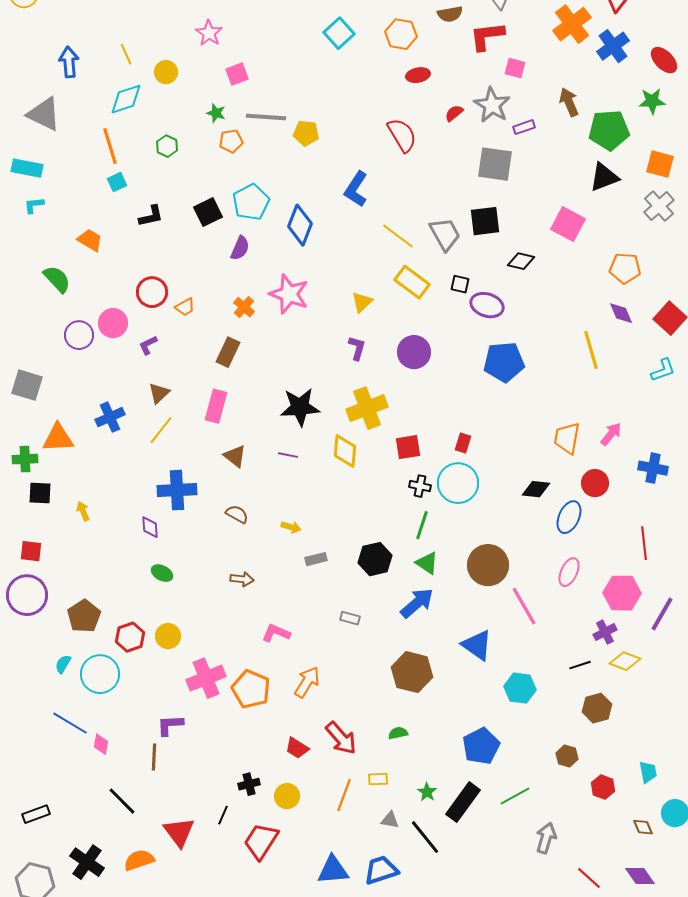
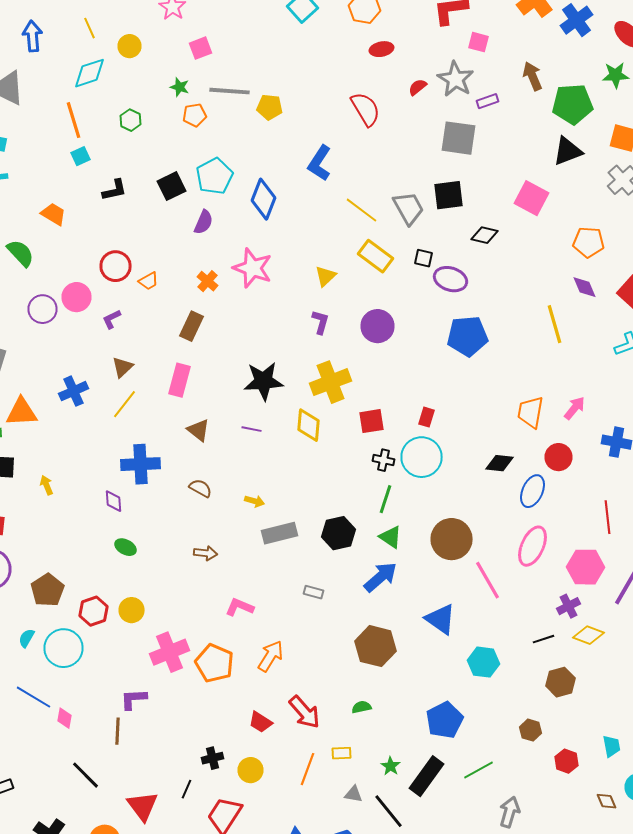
gray rectangle: (316, 559) -> (280, 533), size x1.6
pink ellipse: (569, 572) -> (532, 546), size x1.4

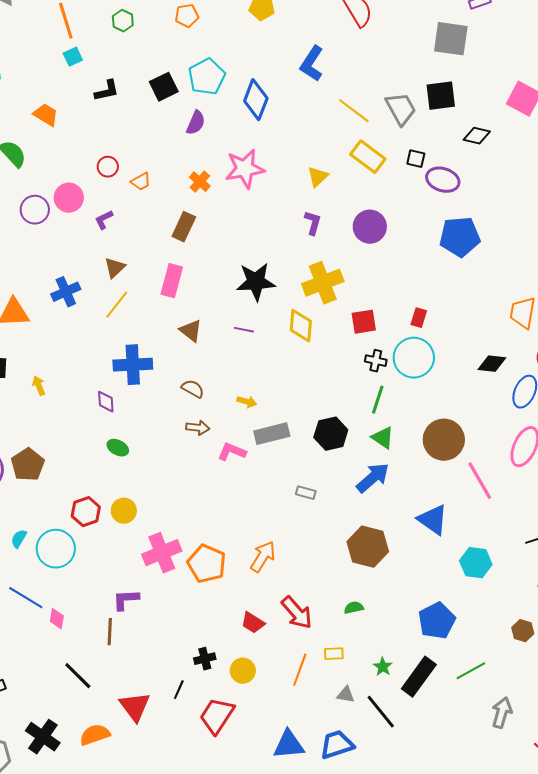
red circle: (116, 266) -> (108, 167), size x0.7
pink star: (252, 268) -> (245, 169), turned -30
brown arrow: (206, 553) -> (198, 428), moved
brown pentagon: (48, 590) -> (28, 465), moved
pink L-shape: (240, 607) -> (232, 452), moved

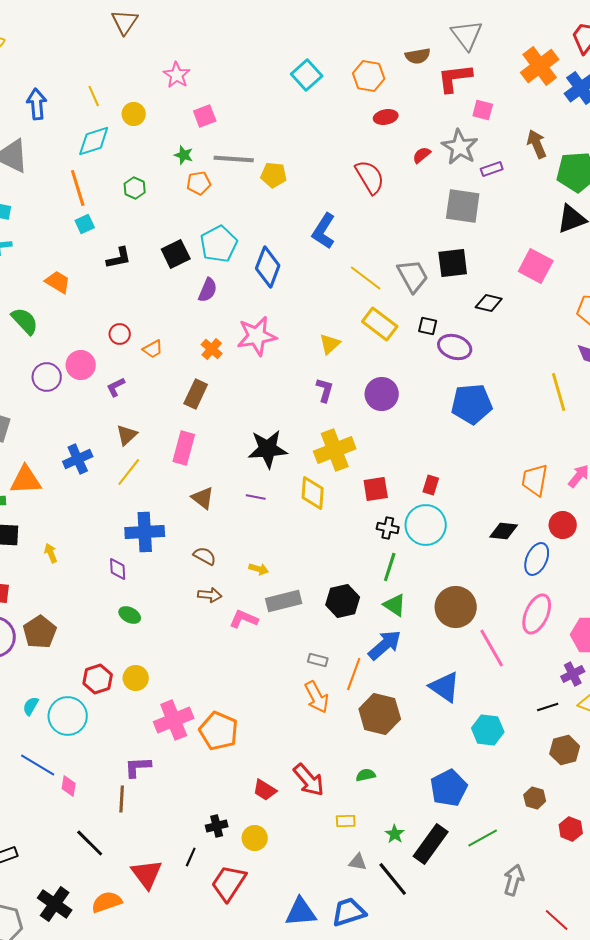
orange arrow: (263, 557) -> (317, 697), moved, turned 120
orange line: (300, 670) -> (354, 674), moved

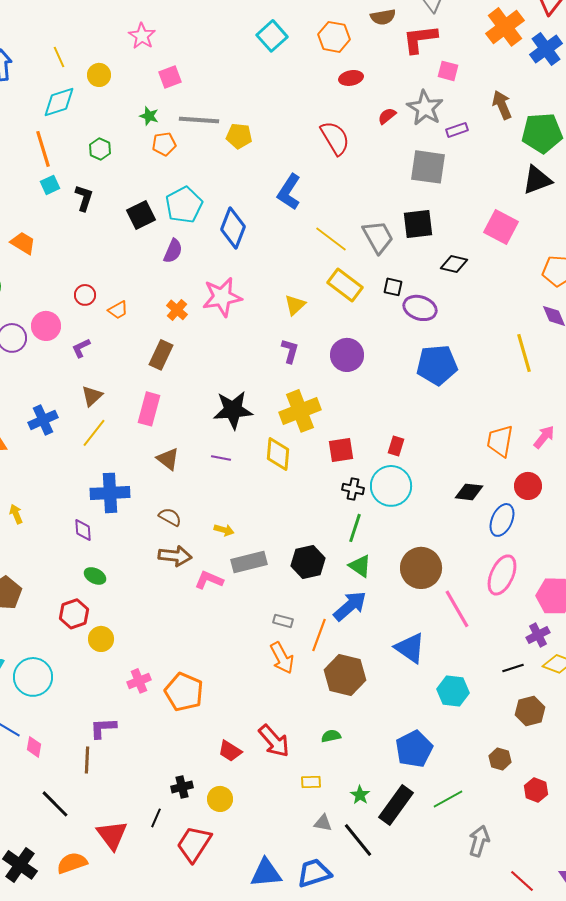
black L-shape: (119, 258) -> (84, 198), moved, turned -60
brown arrow: (210, 595) -> (175, 556), size x1.4
red hexagon: (98, 679) -> (74, 614), moved
pink cross: (174, 720) -> (139, 681), size x0.6

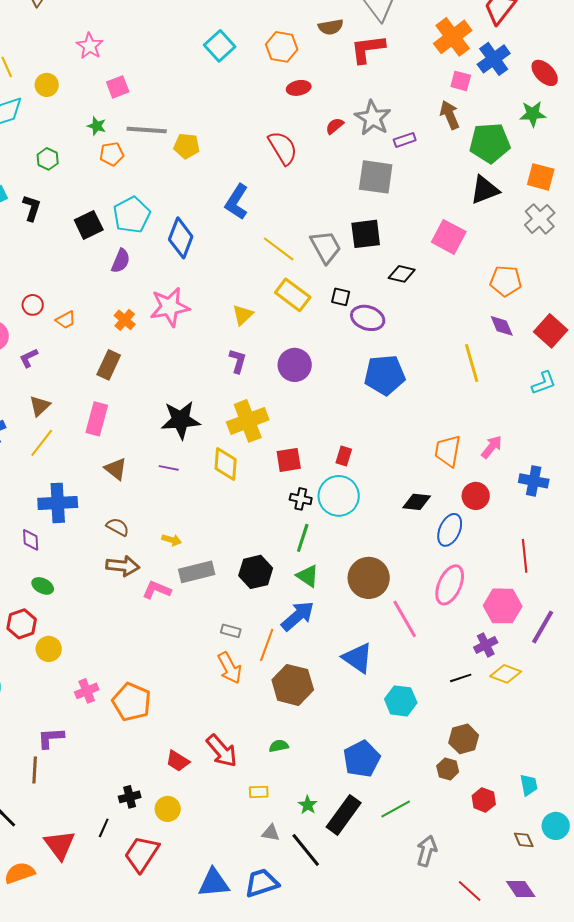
pink square: (448, 71) -> (461, 81), moved
brown hexagon: (530, 711) -> (464, 739), moved

